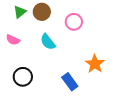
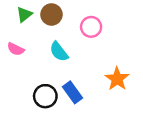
black circle: (23, 77) -> (45, 96), moved
blue rectangle: (70, 82) -> (73, 92), moved

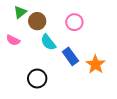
brown circle: (51, 14) -> (37, 21), moved
blue rectangle: (73, 92) -> (70, 56), moved

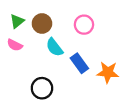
green triangle: (20, 12) -> (17, 21), moved
orange star: (96, 64) -> (108, 72), turned -30

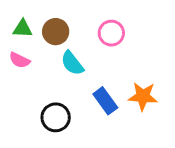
green triangle: (17, 21) -> (23, 29), turned 42
blue rectangle: (79, 63) -> (105, 101), moved

